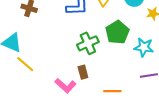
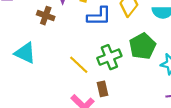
yellow line: (25, 64) -> (79, 65), moved

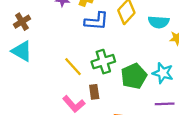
brown cross: (46, 16) -> (22, 22), moved, turned 35
green pentagon: (142, 46) -> (134, 76), moved

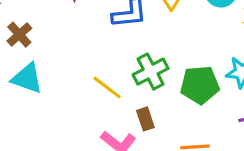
green pentagon: (134, 76) -> (200, 85), turned 30

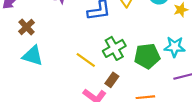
brown rectangle: (145, 119) -> (112, 80), turned 56

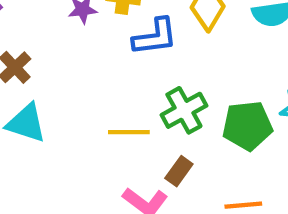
yellow line: (86, 60) -> (129, 132), turned -36

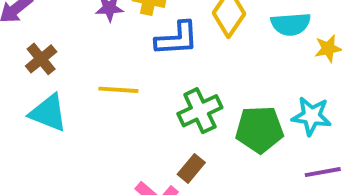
yellow line: (129, 132) -> (118, 90), moved

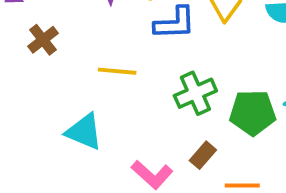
cyan triangle: (48, 113) -> (84, 132), moved
brown rectangle: (191, 168) -> (203, 155), moved

